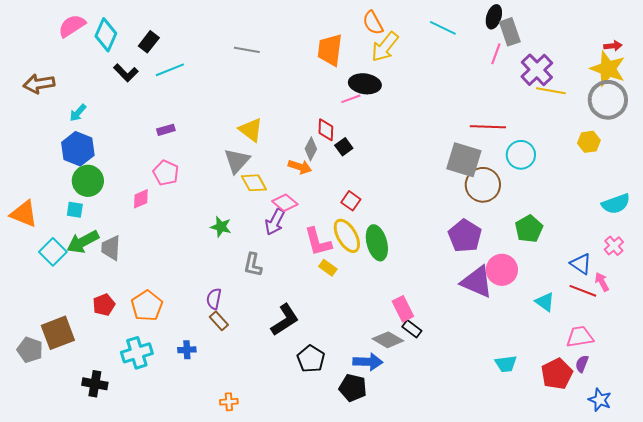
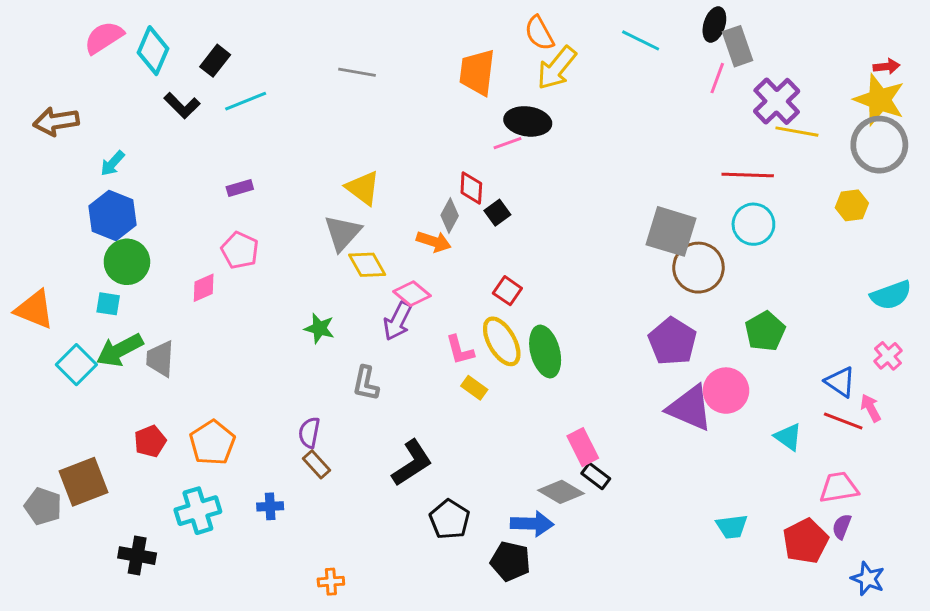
red line: (488, 127) -> (748, 175), moved
pink L-shape: (318, 242) -> (460, 350), size x0.7

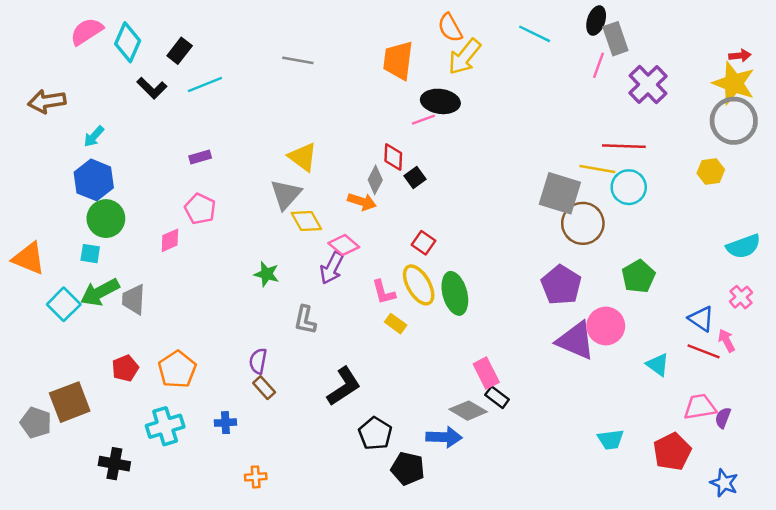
yellow line: (797, 132) -> (597, 169), moved
purple semicircle: (842, 527) -> (723, 418), moved
black pentagon: (510, 561) -> (408, 468), moved
orange cross: (331, 582) -> (256, 477), moved

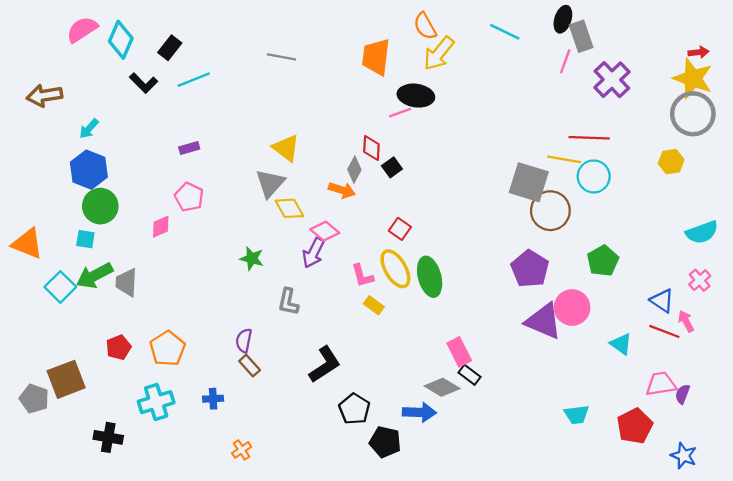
orange cross: (256, 477) -> (242, 450), turned -30

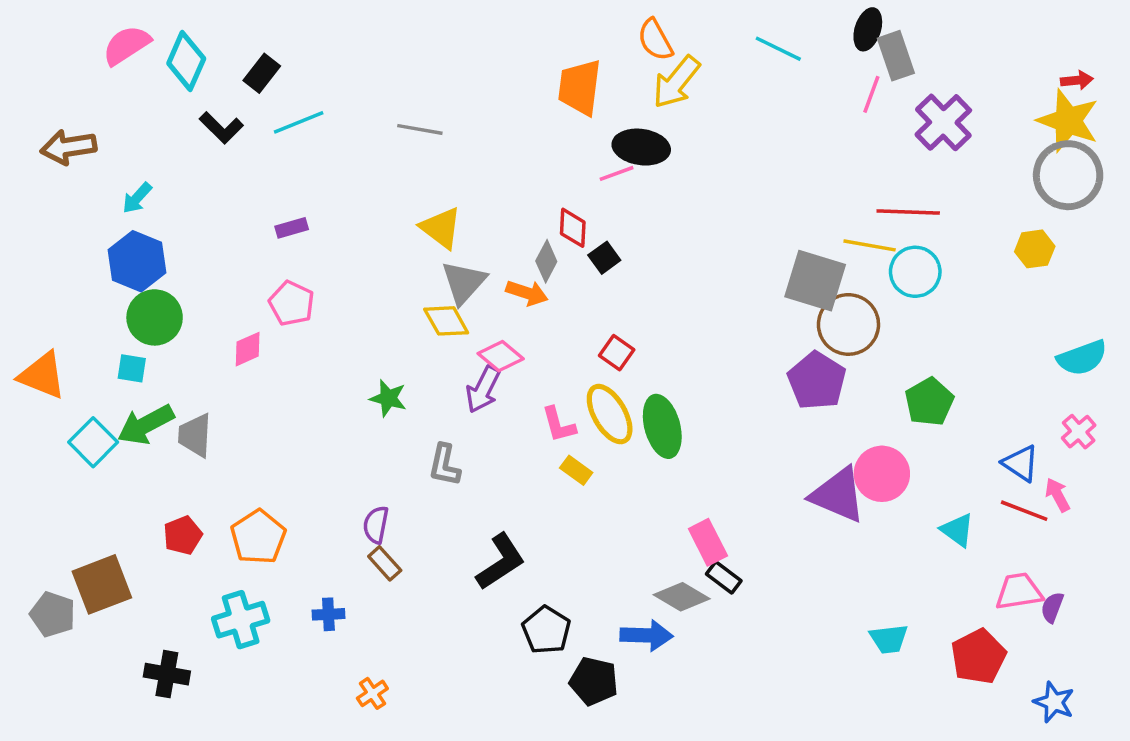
gray line: (281, 57) -> (420, 129), moved
gray triangle: (270, 183) -> (464, 282), moved
purple pentagon: (530, 269) -> (817, 381), moved

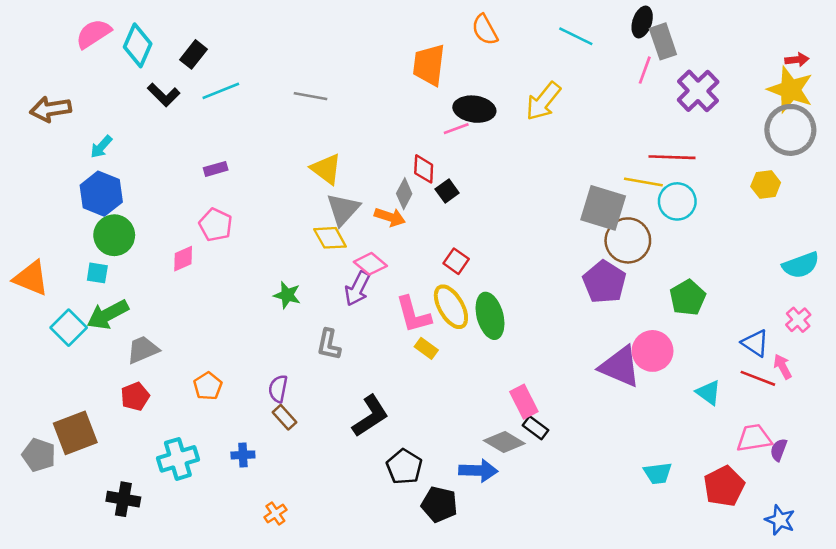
yellow arrow: (676, 82) -> (543, 101), moved
pink L-shape: (559, 425) -> (413, 315), size x1.4
gray trapezoid: (195, 435) -> (143, 350), moved, turned 64
orange pentagon: (258, 537) -> (208, 386), moved, size x0.7

